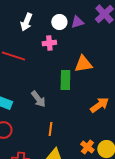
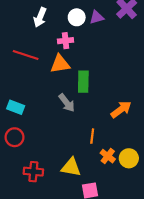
orange triangle: (83, 64) -> (60, 64), moved
gray arrow: (38, 99) -> (67, 103), moved
orange line: (50, 129) -> (92, 136), moved

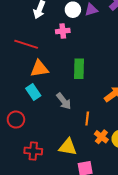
orange triangle: (60, 64) -> (39, 69), moved
gray arrow: (67, 103) -> (64, 101), moved
cyan rectangle: (16, 107) -> (33, 92), moved, turned 35

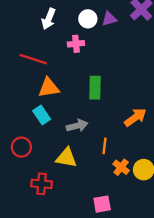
gray arrow: (64, 101) -> (77, 126), turned -66
yellow triangle: (68, 147) -> (66, 158), moved

